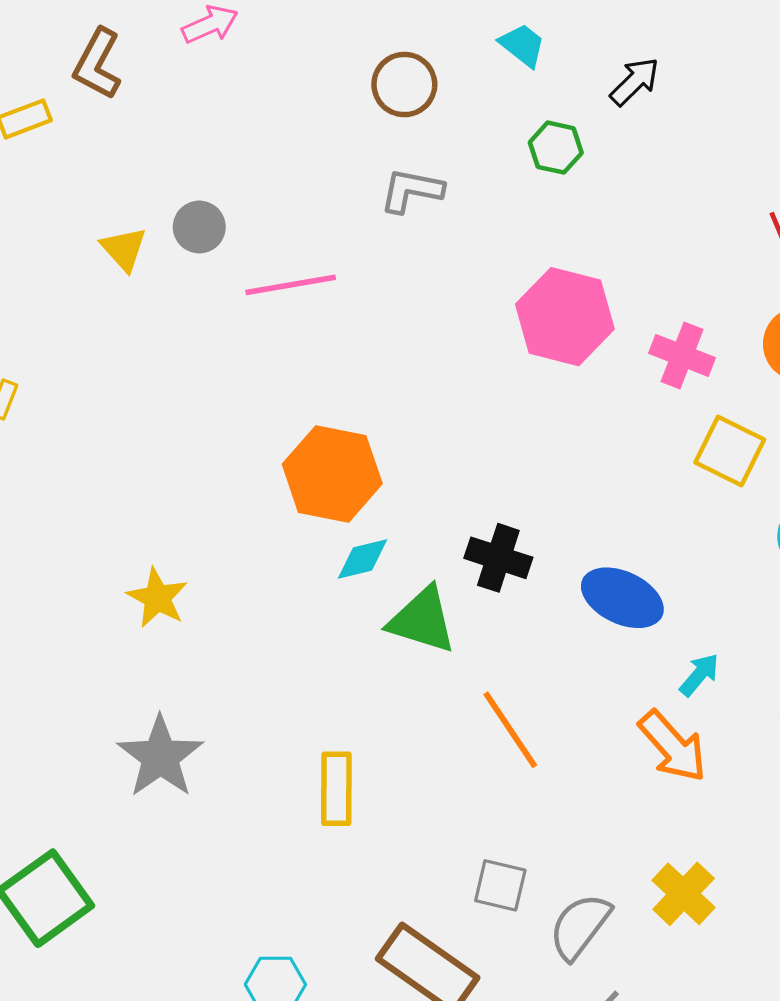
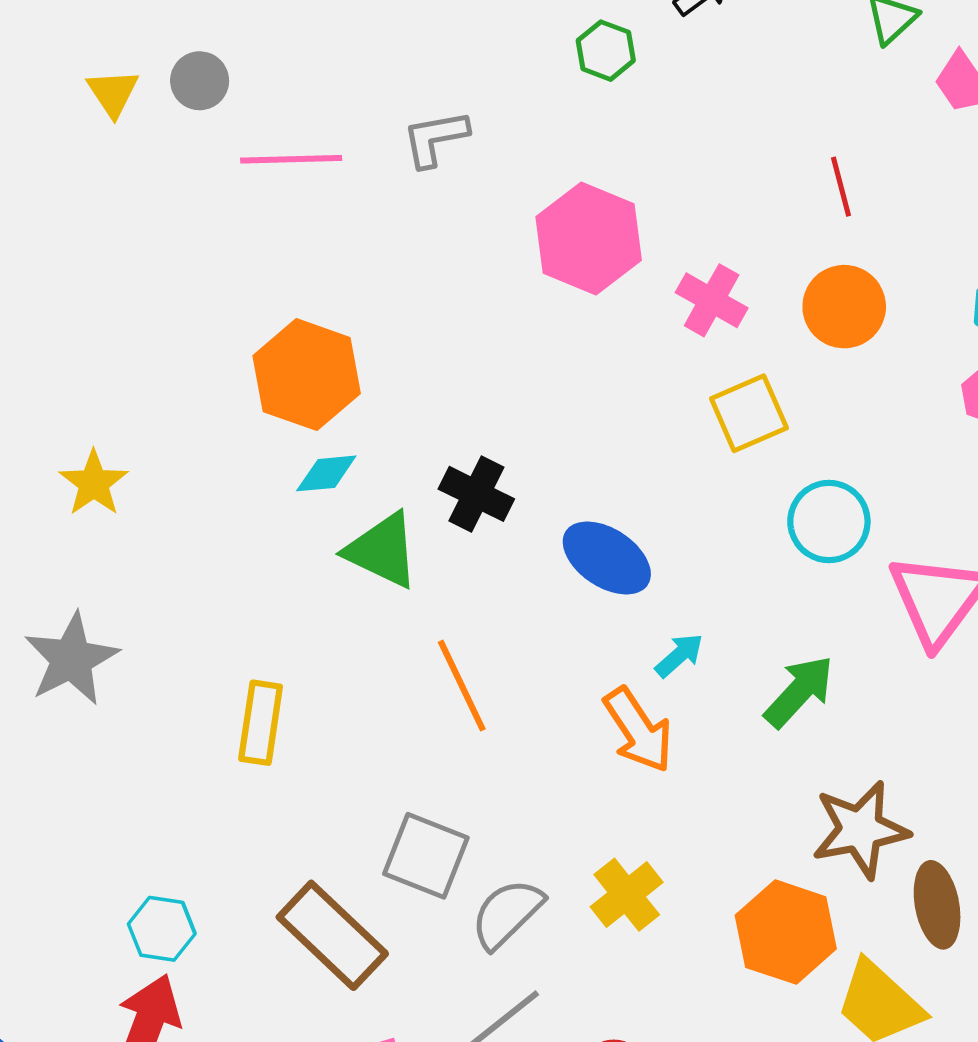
gray L-shape: (411, 190) -> (435, 138), moved, turned -30
yellow square: (730, 451) -> (749, 413), turned 32
gray square: (500, 885) -> (426, 856), size x1.4

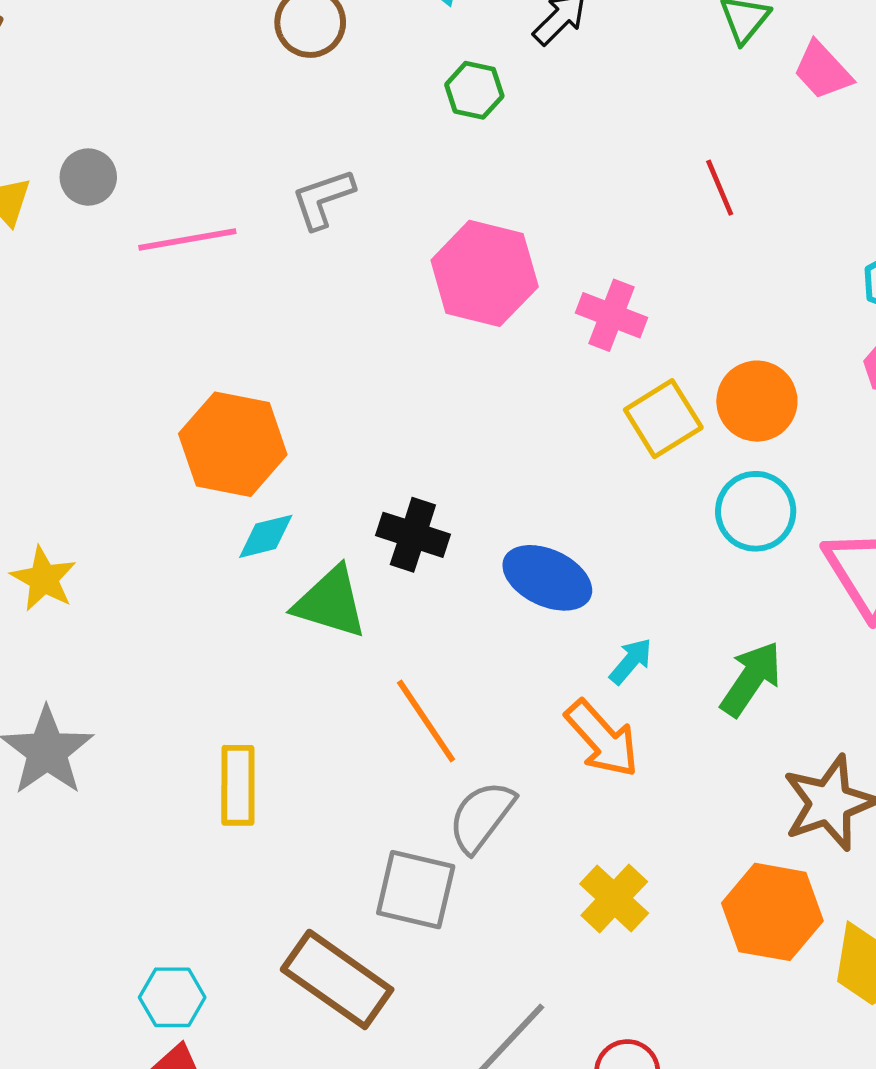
orange circle: (844, 307) -> (757, 401), moved
gray semicircle: (507, 914) -> (481, 817), moved

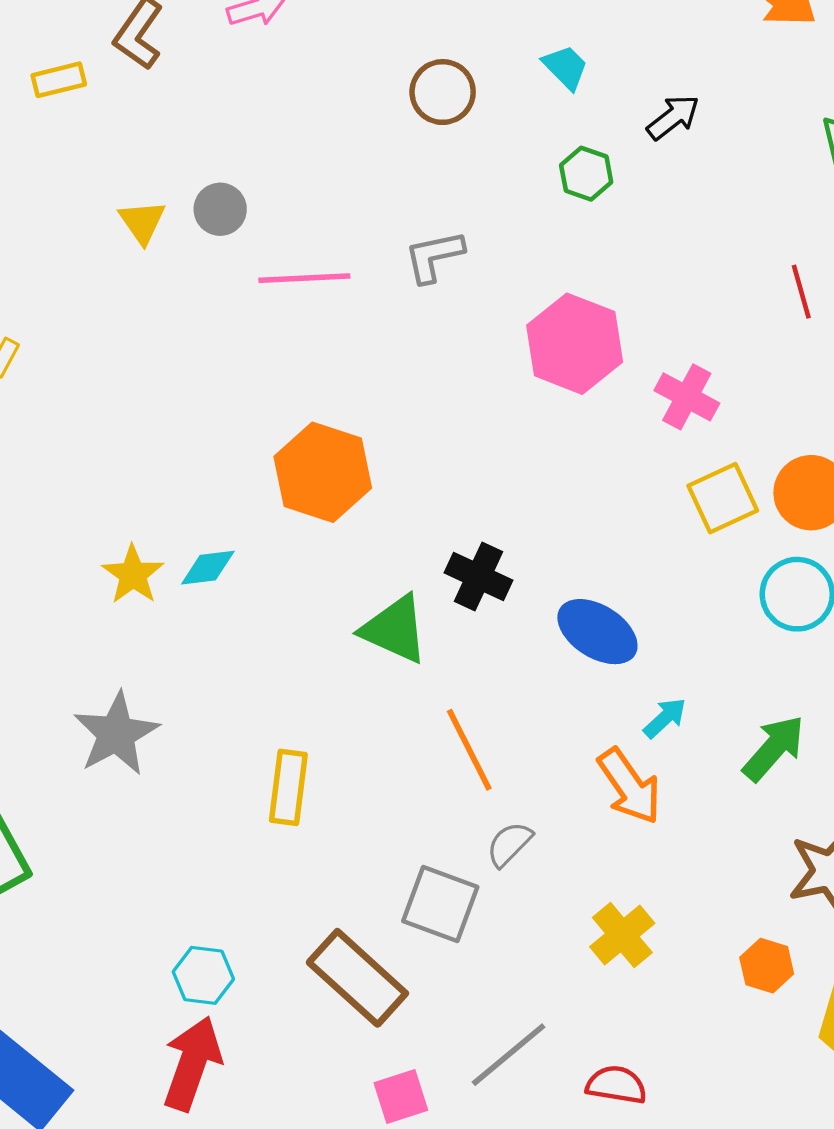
cyan diamond: (266, 536) -> (208, 568), moved
gray semicircle: (481, 817) -> (509, 844), size x0.7
orange hexagon: (772, 912) -> (767, 966), size x0.6

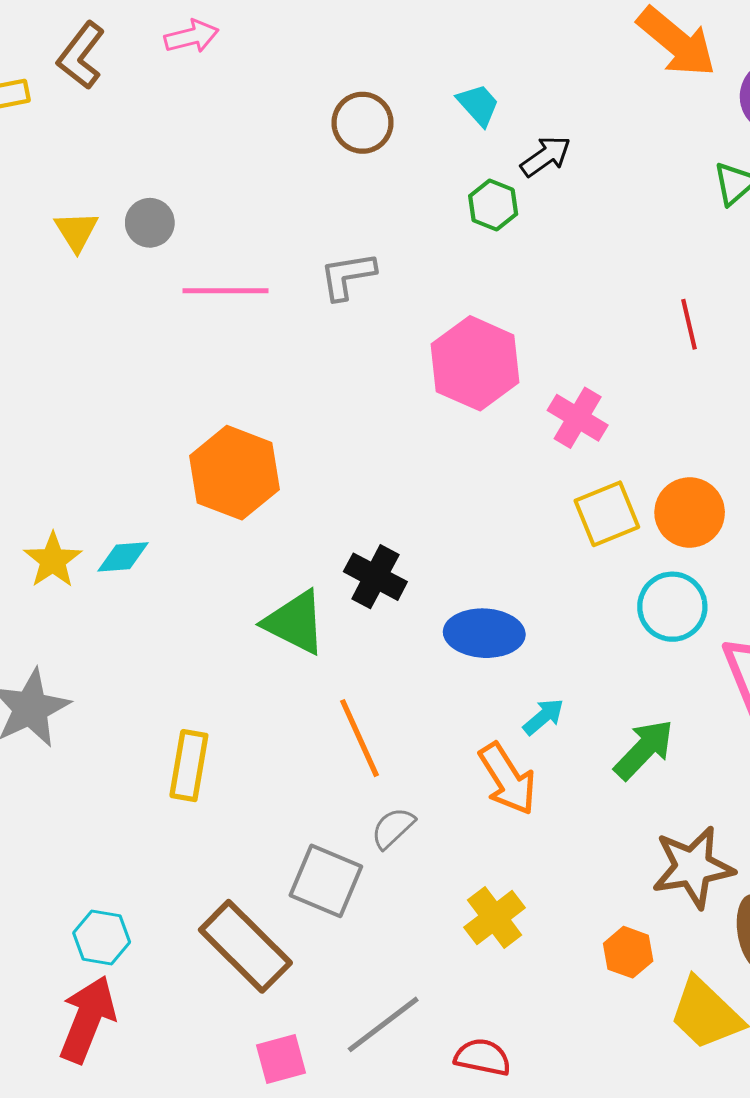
black arrow: (673, 117) -> (546, 156), moved
blue ellipse: (597, 632) -> (484, 633), turned -32

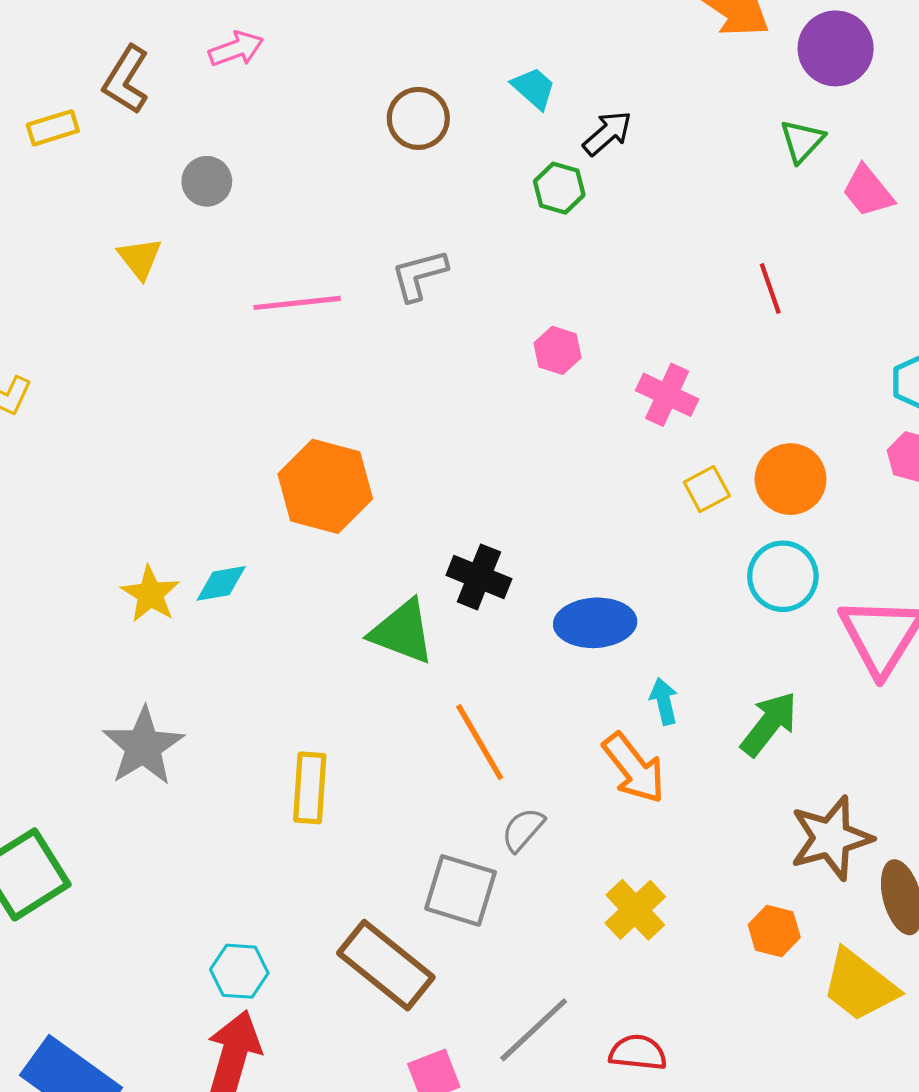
gray circle: (150, 223) -> (207, 181), moved
pink hexagon: (475, 363) -> (557, 350), size x0.5
yellow square: (607, 514) -> (707, 489), size x0.7
cyan arrow: (543, 717) -> (664, 701), turned -57

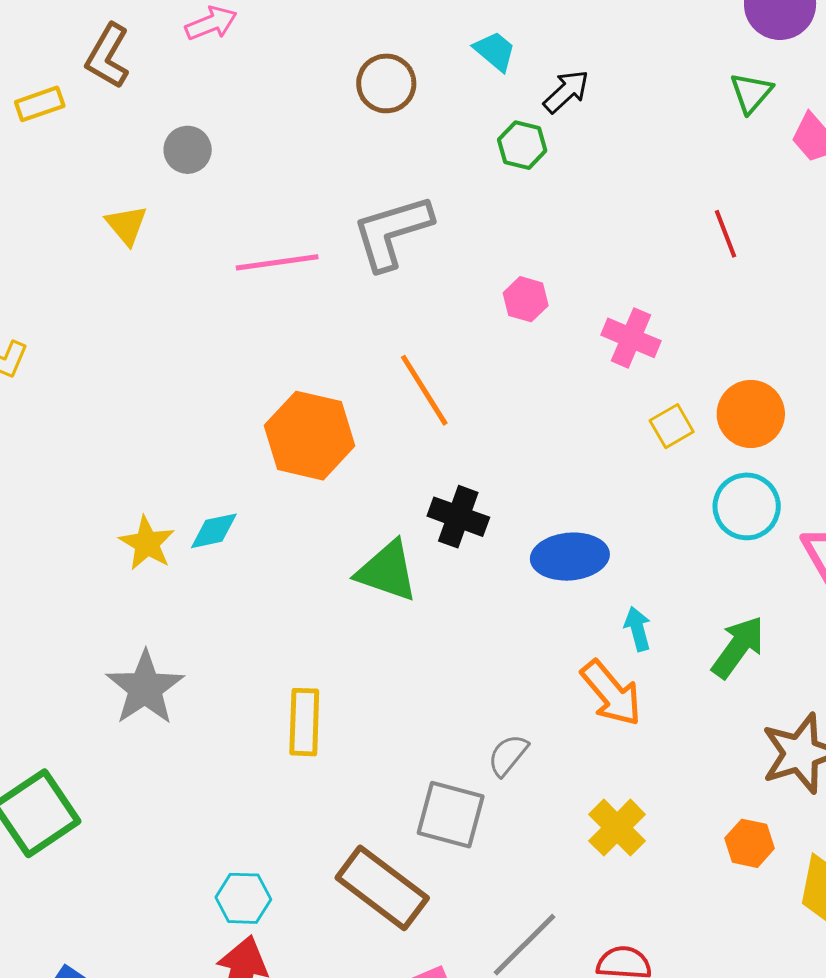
gray L-shape: (419, 275) -> (392, 232), size x1.5
orange line: (480, 742) -> (424, 390), moved

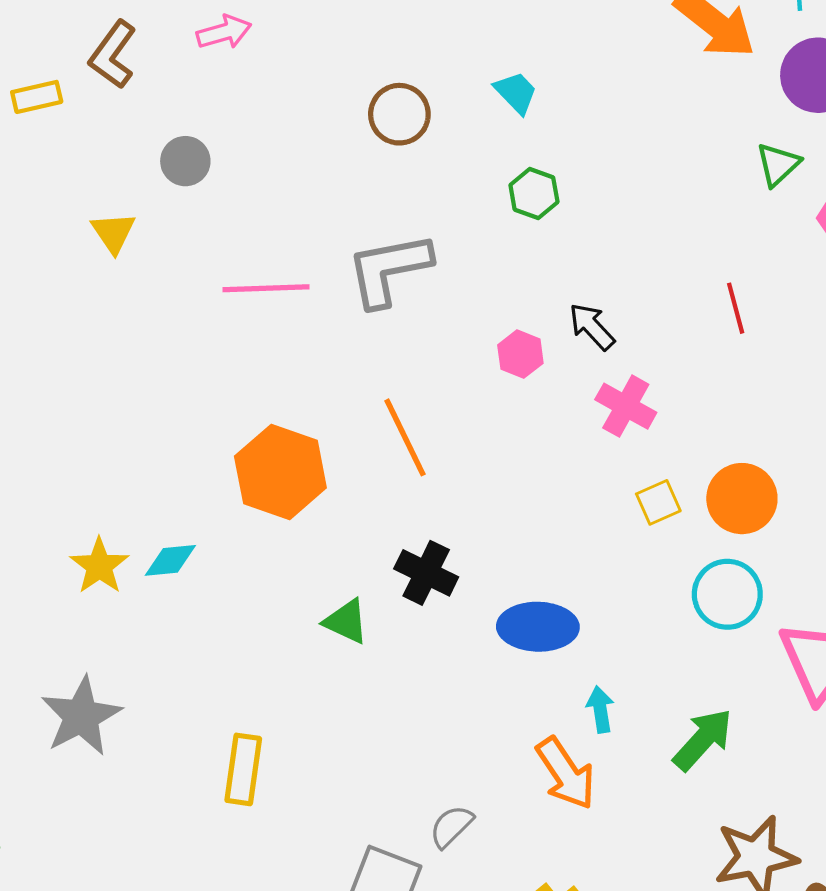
black arrow: (566, 92) -> (592, 327), moved, turned -96
green triangle: (387, 571) -> (346, 622), size x0.7

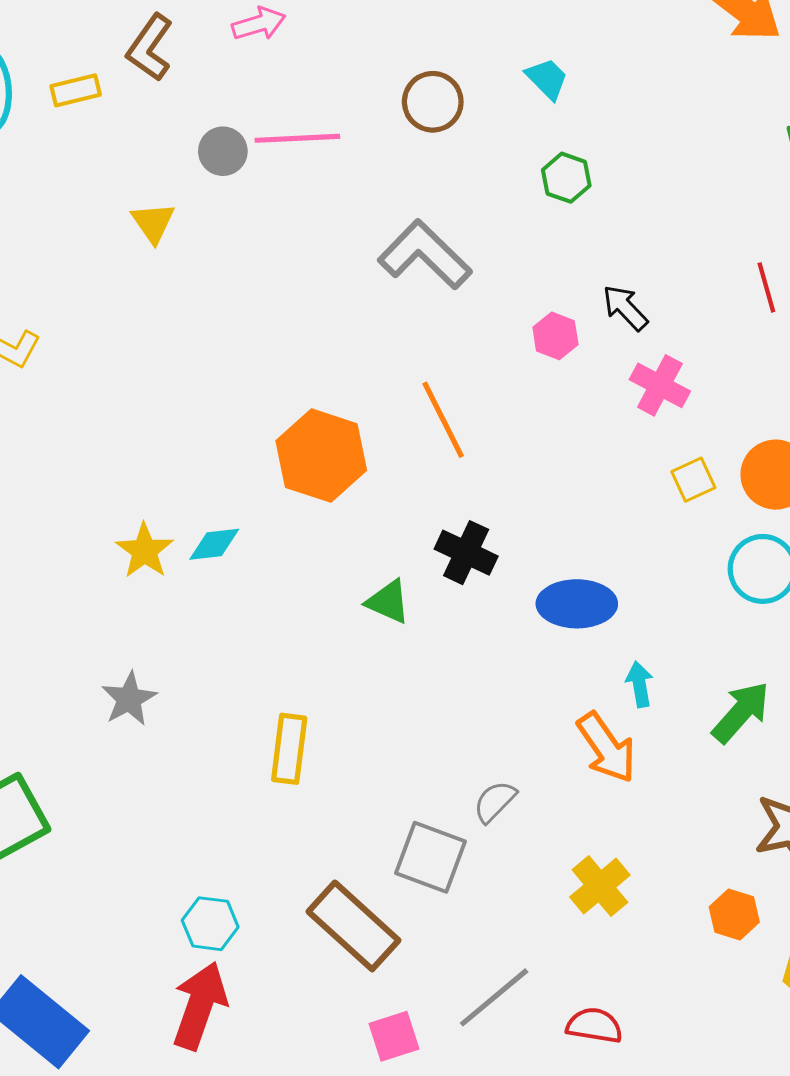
gray L-shape: (389, 269) -> (425, 255), turned 56
pink line: (266, 288) -> (297, 138), moved
gray star: (81, 716) -> (129, 699), size x0.7

